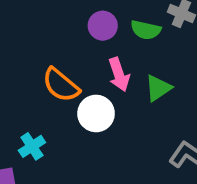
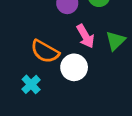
cyan cross: (32, 146) -> (31, 84), moved

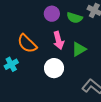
white circle: (74, 67) -> (54, 68), moved

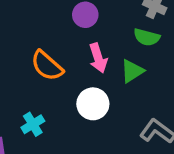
green semicircle: (75, 18) -> (147, 37), moved
cyan cross: (11, 64) -> (33, 124), moved

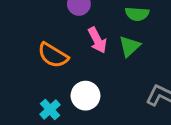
white circle: (93, 104) -> (85, 96), moved

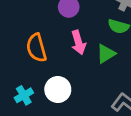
orange semicircle: (53, 55) -> (36, 48), turned 32

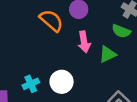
orange semicircle: (36, 48) -> (51, 20), moved, turned 140

